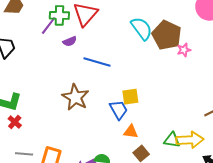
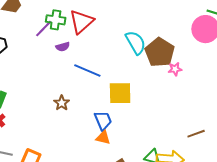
brown star: (75, 97) -> (62, 103), size x0.6
yellow square: (130, 97) -> (120, 93), moved, size x1.4
orange triangle: (131, 132) -> (103, 138), moved

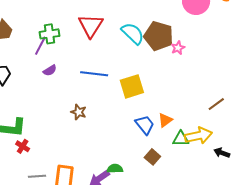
red triangle: (82, 22) -> (91, 26), moved
purple semicircle: (63, 47) -> (50, 70), moved
blue trapezoid: (103, 121) -> (145, 125), moved
orange triangle: (103, 138) -> (165, 120), moved, turned -35

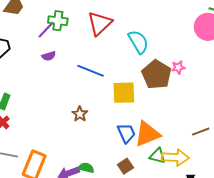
brown pentagon: (159, 36) -> (157, 75), moved
brown star: (79, 112) -> (80, 114), moved
orange triangle: (165, 120) -> (147, 134), size x1.8

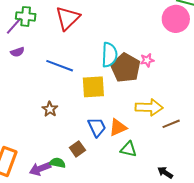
cyan semicircle: (138, 42) -> (109, 55), moved, turned 35
orange triangle: (147, 134) -> (118, 127), size x0.7
yellow arrow: (175, 157) -> (149, 107), moved
brown square: (125, 166) -> (77, 149), moved

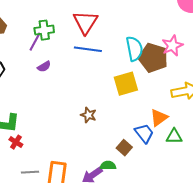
pink star: (147, 60) -> (172, 46), size x1.5
blue line: (60, 66) -> (88, 49), moved
blue trapezoid: (97, 127) -> (144, 133), moved

